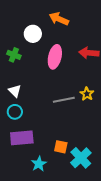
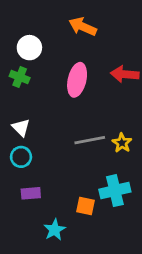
white circle: (33, 34) -> (29, 48), moved
yellow star: (87, 94) -> (122, 143), moved
purple rectangle: (22, 138) -> (31, 193), size x0.6
cyan cross: (81, 158) -> (115, 191), moved, turned 30

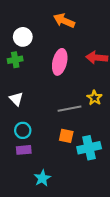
green cross: (20, 77) -> (15, 60), turned -32
yellow star: (122, 143) -> (94, 98), moved
cyan circle: (21, 157) -> (23, 130), moved
orange square: (85, 206) -> (66, 136), moved

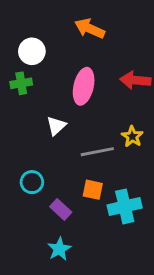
white triangle: (16, 99) -> (56, 126), moved, turned 32
purple rectangle: (24, 150) -> (61, 209), moved, turned 48

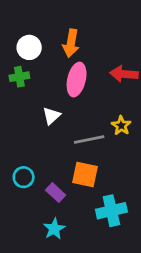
orange arrow: (90, 29) -> (71, 43), moved, turned -104
cyan circle: (32, 182) -> (24, 177), moved
orange square: (93, 190) -> (85, 174), size x1.4
cyan cross: (125, 206) -> (111, 211), moved

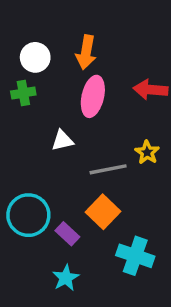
white triangle: (51, 116) -> (62, 140), turned 30
orange square: (85, 174) -> (103, 212), turned 32
cyan circle: (24, 177) -> (28, 215), size x1.6
cyan cross: (111, 211) -> (135, 256), turned 32

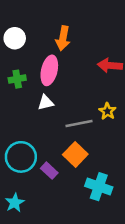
white circle: (35, 57) -> (15, 38), moved
green cross: (23, 93) -> (17, 79), moved
pink ellipse: (93, 96) -> (49, 70), moved
cyan star: (66, 278) -> (15, 203), moved

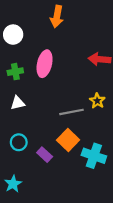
orange arrow: (63, 38) -> (57, 17), moved
white triangle: (46, 103) -> (18, 103), moved
cyan circle: (21, 157) -> (19, 142), size x0.6
cyan cross: (99, 187) -> (94, 156), moved

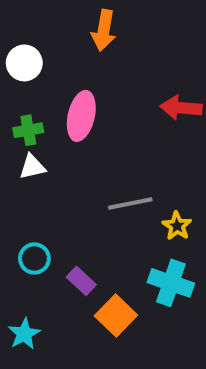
yellow star: (97, 101) -> (177, 226), moved
white triangle: (18, 103) -> (32, 167), moved
orange square: (68, 140) -> (116, 316), moved

